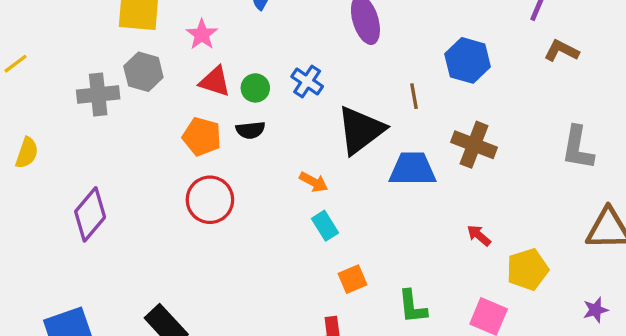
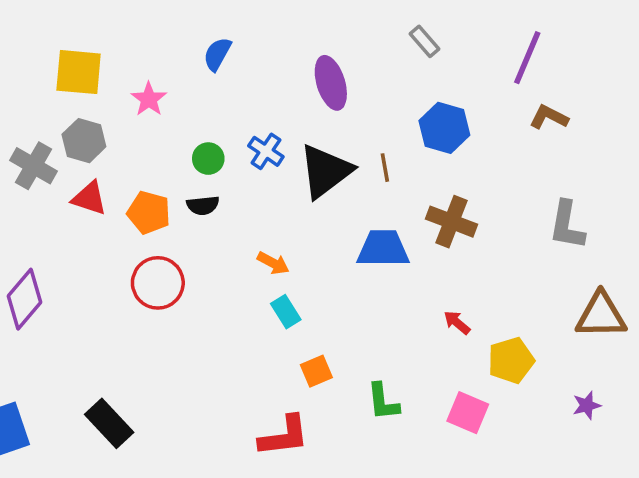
red triangle: (215, 81) -> (89, 198), moved
gray cross: (98, 94) -> (34, 166), turned 36
black triangle: (361, 130) -> (325, 171), moved

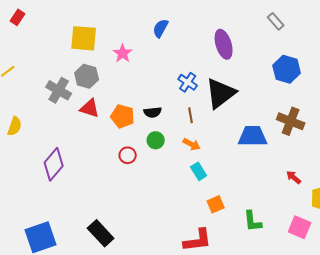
green circle: (208, 159) -> (156, 140), moved
brown line: (385, 168) -> (191, 115), moved
red circle: (158, 283) -> (128, 155), size x0.6

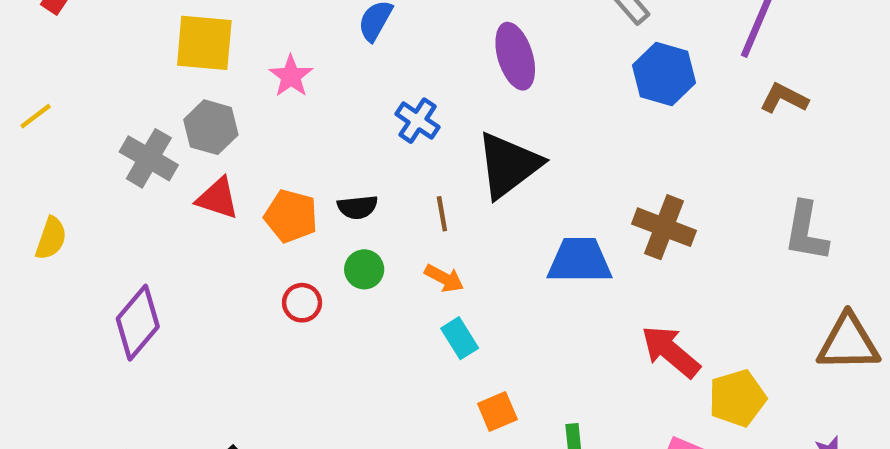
blue hexagon: (287, 69) -> (664, 74), moved
blue cross: (188, 82) -> (417, 121), moved
red arrow: (294, 177) -> (671, 352), size x1.8

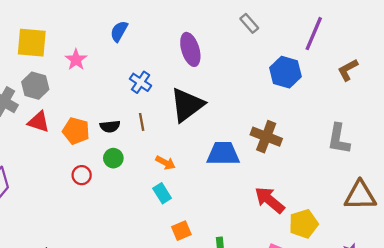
blue hexagon: (664, 74) -> (285, 72), moved
brown L-shape: (784, 98) -> (348, 70), moved, turned -55
brown line: (442, 214) -> (142, 122), moved
orange arrow: (444, 278) -> (165, 163), moved

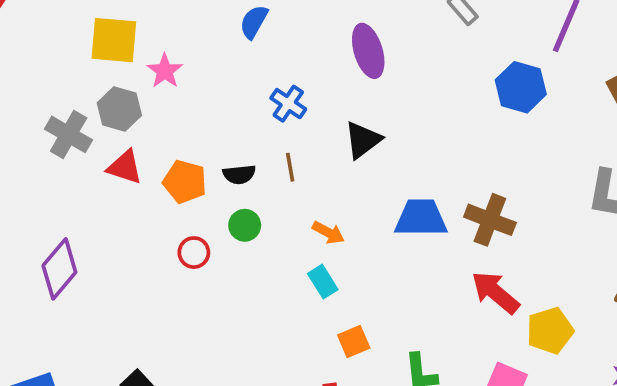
pink star: (76, 60) -> (165, 71), moved
black triangle: (187, 105) -> (363, 140), size x0.7
brown cross: (266, 137) -> (490, 220), moved

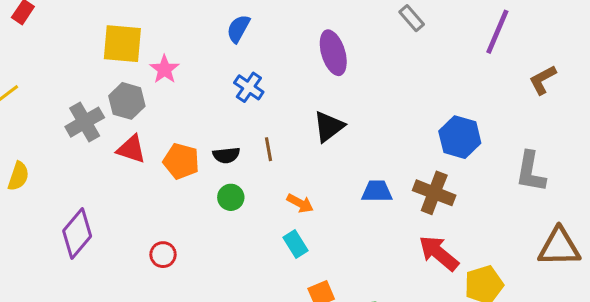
blue hexagon: (521, 87) -> (460, 137), moved
blue cross: (288, 104) -> (249, 87), moved
gray cross: (69, 134) -> (85, 122), turned 30
blue trapezoid: (421, 218) -> (377, 191), size x0.7
red circle: (194, 253) -> (163, 255), moved

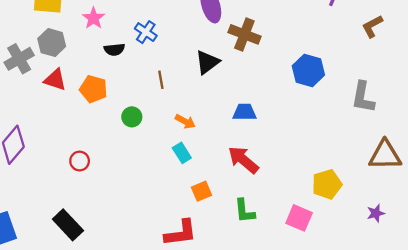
pink star: (165, 69) -> (93, 18), moved
black semicircle: (226, 155) -> (114, 50), moved
brown cross: (434, 193) -> (244, 34), moved
red arrow: (439, 253) -> (243, 160), moved

